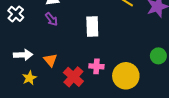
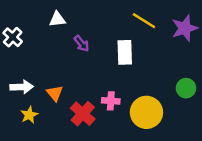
purple arrow: (51, 19) -> (81, 44), moved
white rectangle: (92, 27) -> (125, 52), moved

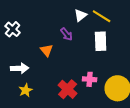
white triangle: (57, 19) -> (81, 15), moved, turned -32
yellow line: (144, 21) -> (102, 16), moved
orange triangle: (55, 93) -> (47, 50), moved

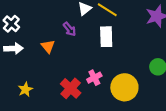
white arrow: (20, 68) -> (13, 49), moved
pink cross: (90, 79) -> (94, 78), turned -32

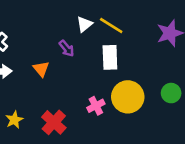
yellow circle: (124, 87) -> (128, 97), moved
red cross: (71, 88) -> (54, 122), moved

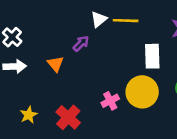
yellow line: (111, 25) -> (126, 21), turned -30
purple arrow: (67, 48) -> (81, 43), turned -96
white rectangle: (110, 57) -> (152, 56), moved

